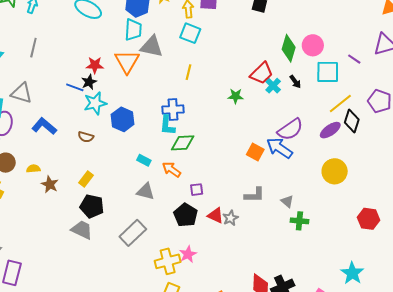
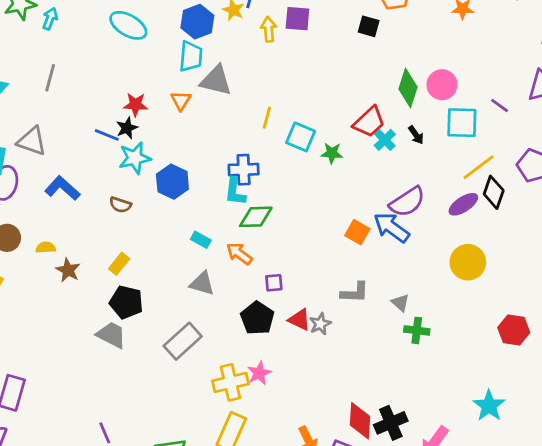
cyan square: (190, 33) -> (301, 137), moved
orange triangle: (127, 62) -> (181, 101), size x0.6

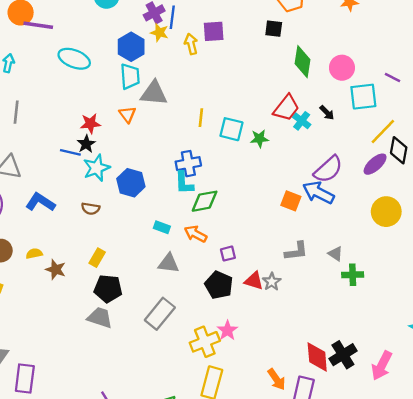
green diamond: (408, 88) -> (302, 62), moved

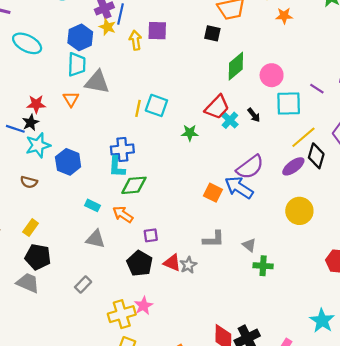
green diamond: (302, 62) -> (236, 66), turned 36
cyan square: (231, 129) -> (156, 105), moved
gray rectangle: (160, 314) -> (83, 284), size x0.6

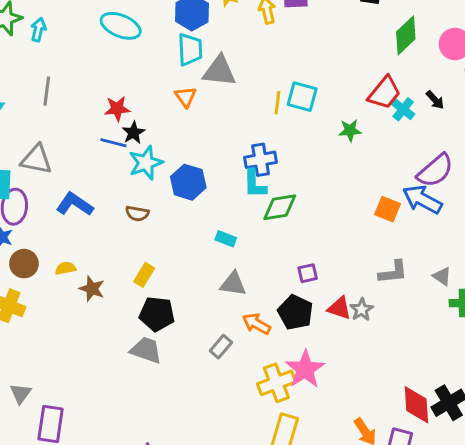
red star: (36, 104) -> (117, 109), moved
orange arrow: (123, 214) -> (256, 324), moved
pink star: (143, 306) -> (305, 369), size x1.5

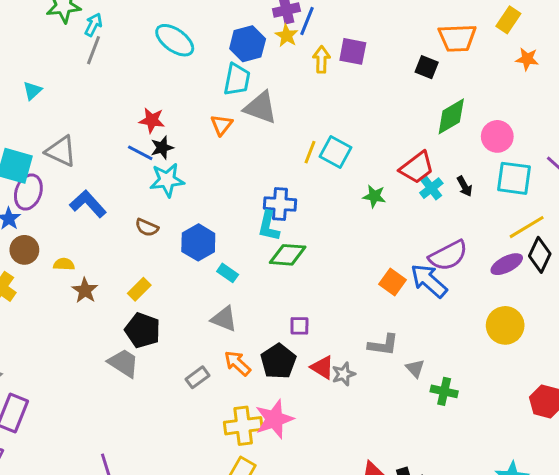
gray line: (47, 91) -> (93, 50), moved
blue hexagon: (188, 182) -> (198, 242), moved
gray triangle: (442, 276) -> (415, 368), moved

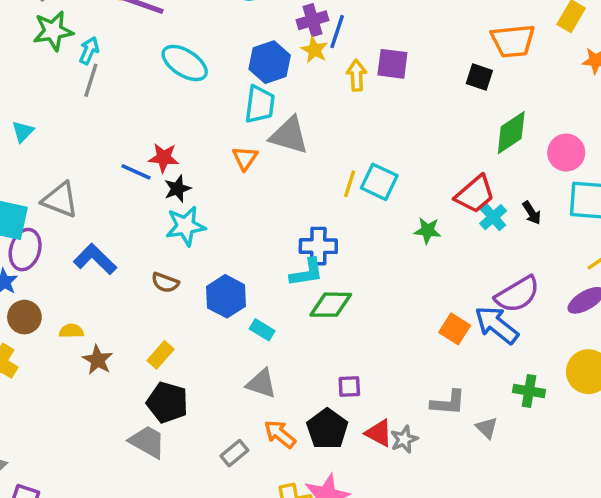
blue line: (140, 153) -> (136, 172), moved
cyan L-shape: (269, 226) -> (307, 272), turned -108
green cross: (444, 391) -> (529, 391), moved

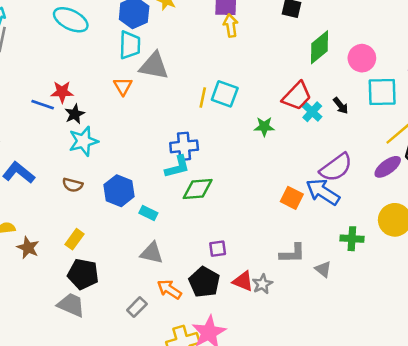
yellow arrow: (357, 75) -> (231, 26), moved

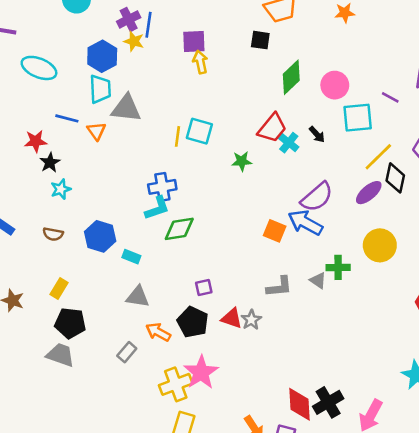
blue line: (43, 105) -> (67, 118), moved
cyan star: (83, 141) -> (61, 189), size x0.7
gray triangle: (323, 269) -> (318, 280), moved

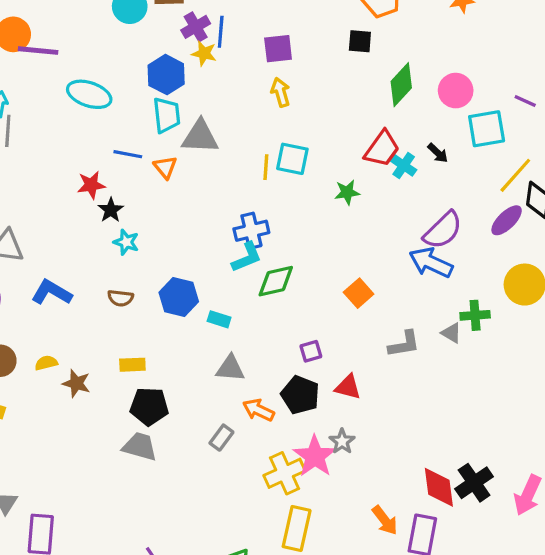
yellow arrow: (200, 62) -> (280, 92), moved
cyan star: (61, 189) -> (126, 242), turned -30
orange square: (275, 231) -> (359, 293), moved, turned 30
yellow rectangle: (59, 288) -> (132, 365), turned 60
gray star: (251, 320) -> (342, 441), moved

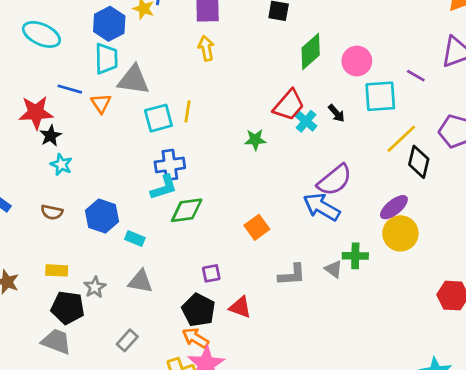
cyan square: (292, 159) -> (158, 118), moved, turned -32
red star: (91, 185) -> (36, 113), size x1.4
purple ellipse: (507, 220) -> (394, 207), moved
orange arrow: (258, 410) -> (195, 338), moved
gray star: (342, 441) -> (95, 287), moved

